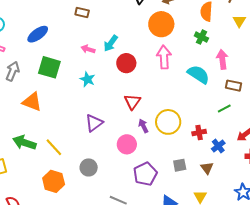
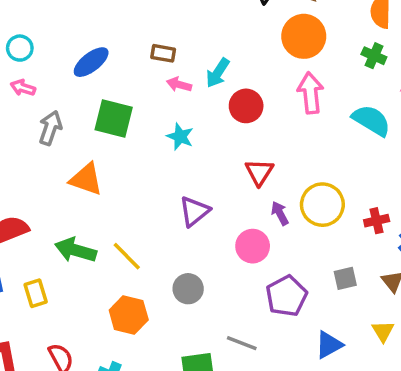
brown rectangle: (82, 13) -> (163, 53), moved

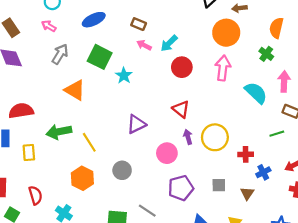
cyan star: (180, 137) -> (124, 76), moved
red triangle: (259, 172) -> (181, 109), turned -36
green arrow: (76, 250) -> (59, 132), turned -40

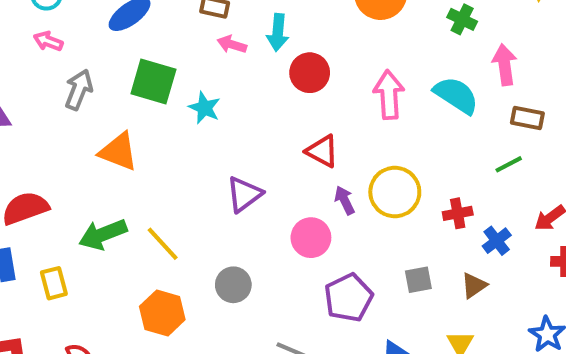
cyan arrow: (169, 43) -> (278, 32), turned -30
pink arrow: (223, 68) -> (389, 95), moved
brown triangle: (247, 193) -> (474, 285), turned 32

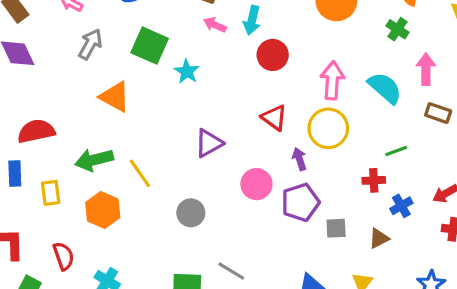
green line: (509, 164) -> (396, 151), moved
yellow circle: (395, 192) -> (328, 128), moved
purple arrow: (345, 200) -> (299, 159), moved
purple pentagon: (348, 298) -> (300, 202), moved
orange hexagon: (162, 313) -> (103, 210), moved

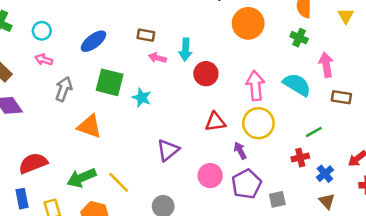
red triangle: (274, 118) -> (215, 122), turned -35
brown triangle: (379, 238) -> (327, 201), moved, turned -36

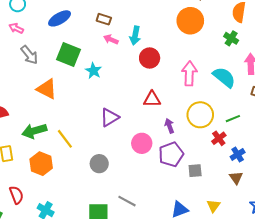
gray arrow: (64, 89) -> (29, 55), turned 114
yellow circle: (258, 123) -> (200, 115), moved
red cross: (300, 158) -> (219, 138), turned -32

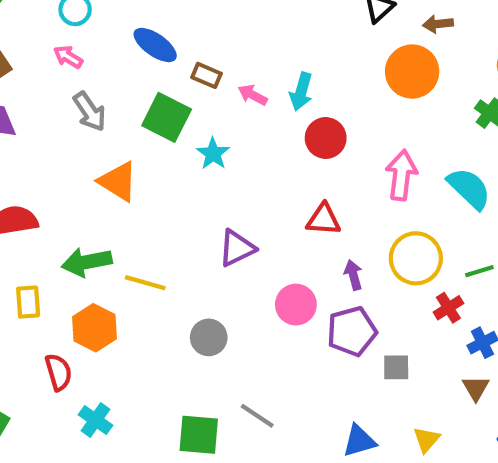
blue ellipse: (60, 18) -> (155, 45), turned 60
brown rectangle: (104, 19) -> (206, 75), moved
yellow line: (65, 139) -> (145, 283), turned -42
red semicircle: (16, 195) -> (59, 372), moved

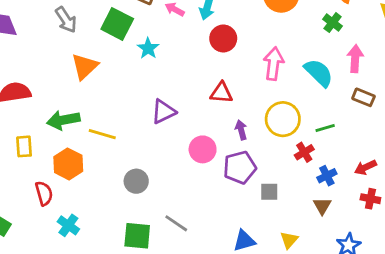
orange triangle: (118, 181) -> (85, 66), turned 44
gray circle: (209, 337) -> (136, 181), moved

